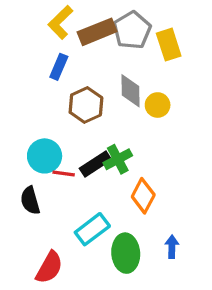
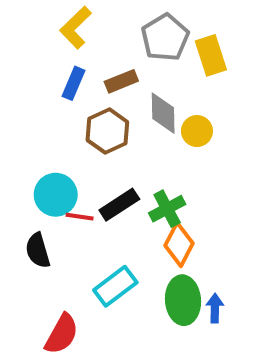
brown rectangle: (97, 32) -> (121, 81), moved, size x0.7
green cross: (118, 159) -> (167, 209), moved
green ellipse: (126, 253) -> (183, 300), moved

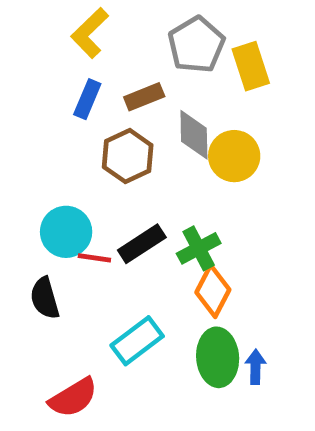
yellow circle: (197, 131) -> (234, 156), size x1.4
red semicircle: (62, 334) -> (73, 398), turned 30

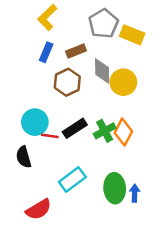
yellow rectangle: (251, 66) -> (132, 35), turned -50
orange diamond: (213, 291) -> (123, 132), moved

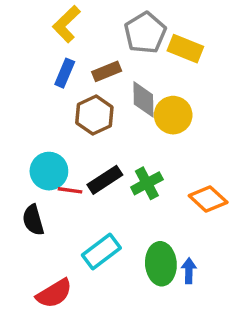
orange diamond: (123, 132) -> (208, 199), moved, turned -75

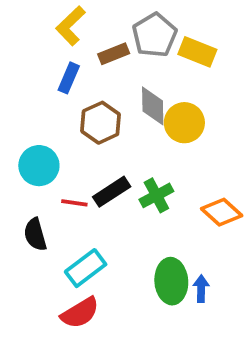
brown rectangle: (107, 71) -> (114, 54), moved
cyan circle: (49, 171) -> (39, 166), moved
cyan rectangle: (101, 251) -> (86, 268), moved
red semicircle: (54, 293) -> (80, 313), moved

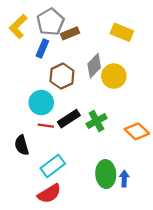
yellow L-shape: (71, 26) -> (18, 27), moved
gray pentagon: (155, 35) -> (50, 22), moved
gray diamond: (153, 106) -> (94, 66), turned 45
cyan circle: (39, 166) -> (41, 103), moved

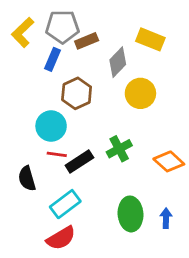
gray pentagon: (50, 22) -> (62, 27), turned 30
gray diamond: (94, 66) -> (118, 62), moved
black rectangle: (69, 119) -> (79, 161), moved
blue arrow: (124, 179) -> (166, 218), moved

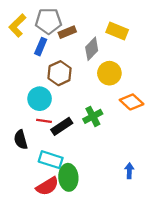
orange diamond: (169, 161) -> (132, 102), moved
cyan rectangle: (65, 204) -> (51, 160), turned 55
green ellipse: (131, 214) -> (68, 177), moved

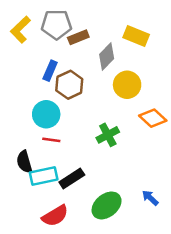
blue rectangle: (41, 47) -> (50, 71), moved
black rectangle: (62, 126) -> (72, 179), moved
cyan rectangle: (51, 160) -> (44, 176), moved, turned -30
blue arrow: (129, 171) -> (150, 198), turned -48
green ellipse: (68, 177) -> (107, 205), moved, turned 55

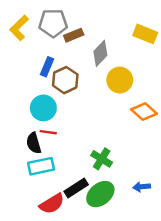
yellow rectangle: (136, 36) -> (145, 34), moved
green cross: (108, 135) -> (102, 159), moved, turned -30
black semicircle: (24, 162) -> (34, 143), moved
black rectangle: (72, 179) -> (76, 188), moved
blue arrow: (150, 198) -> (142, 187), turned -49

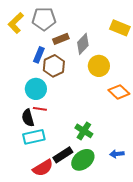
brown rectangle: (74, 35) -> (61, 39), moved

